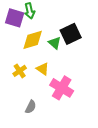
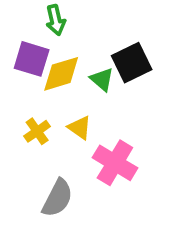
purple square: (15, 18) -> (32, 59), moved
gray semicircle: (31, 107) -> (57, 198), size x1.5

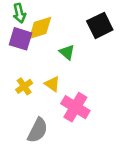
green arrow: (56, 20) -> (19, 13), moved
black square: (132, 63) -> (100, 25), moved
yellow diamond: (61, 74) -> (40, 28), moved

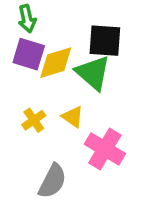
black square: (100, 25) -> (105, 41), moved, turned 30
yellow diamond: (40, 28) -> (56, 63), moved
green triangle: (67, 52) -> (93, 73), size x1.6

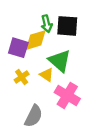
green arrow: (27, 19) -> (47, 24), moved
purple square: (29, 54) -> (18, 48), moved
green triangle: (93, 73) -> (60, 61), moved

